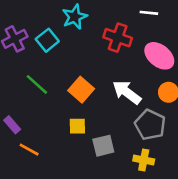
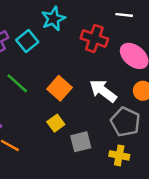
yellow square: (77, 126) -> (56, 123), turned -35

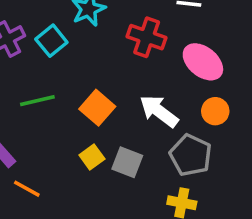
green line: (17, 83) -> (37, 101), turned -55
gray square: (81, 142) -> (127, 162), moved, turned 35

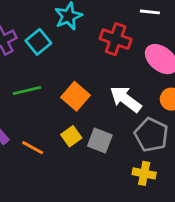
orange line: (27, 189) -> (33, 148), moved

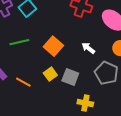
white arrow: (126, 99) -> (88, 48), size x0.6
yellow cross: (144, 173) -> (85, 103), moved

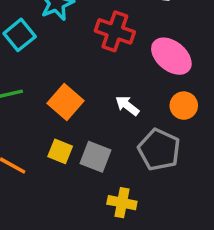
yellow square: (50, 74) -> (60, 151), turned -32

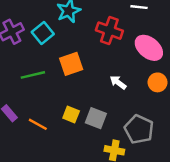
orange square: (65, 102) -> (71, 64), moved, turned 30
gray pentagon: (159, 150) -> (139, 129), moved

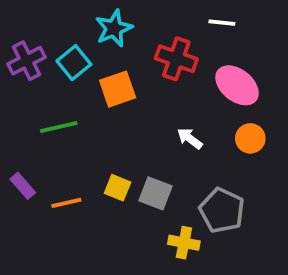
orange square: (71, 64) -> (118, 89), moved
orange line: (38, 124) -> (66, 203), turned -42

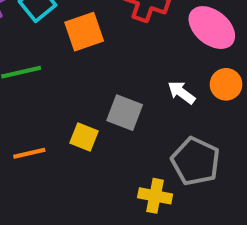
white arrow: (190, 138) -> (181, 92), moved
gray square: (155, 193) -> (125, 113), moved

